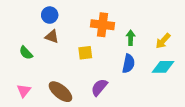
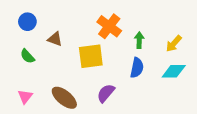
blue circle: (50, 15) -> (27, 22), moved
orange cross: (103, 25) -> (109, 26), turned 30
yellow square: (85, 53) -> (91, 56), size x1.6

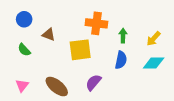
orange cross: (109, 26) -> (96, 23), turned -30

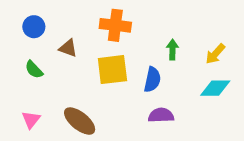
orange cross: (96, 23) -> (115, 25), moved
blue semicircle: (121, 60) -> (152, 80), moved
purple semicircle: (93, 82) -> (161, 115), moved, turned 48

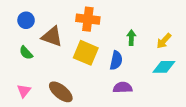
brown triangle: (68, 48) -> (52, 37), size x1.5
yellow square: (112, 70) -> (86, 53), turned 30

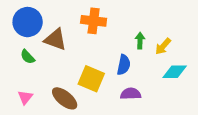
blue circle: (26, 20) -> (28, 22), size x1.6
yellow arrow: (164, 41) -> (163, 46), moved
yellow square: (86, 53) -> (91, 79), moved

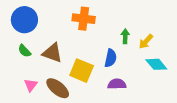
brown triangle: (55, 39) -> (52, 53), moved
cyan diamond: (175, 72) -> (156, 64), turned 50
pink triangle: (25, 97) -> (31, 85), moved

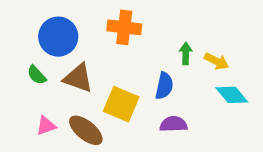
blue circle: (24, 20) -> (58, 37), moved
yellow arrow: (146, 41) -> (216, 61), turned -105
pink triangle: (31, 85) -> (46, 126), turned 32

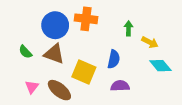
blue circle: (58, 37) -> (55, 25), moved
green arrow: (186, 53) -> (129, 28), moved
pink triangle: (46, 126) -> (32, 87), turned -32

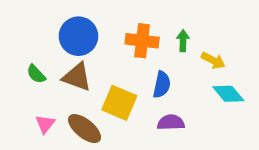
orange cross: (86, 19) -> (142, 41), moved

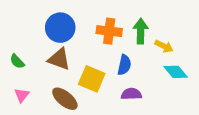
green arrow: (183, 41) -> (141, 31), size x1.5
green semicircle: (36, 74) -> (17, 61), moved
pink triangle: (45, 124) -> (22, 95), moved

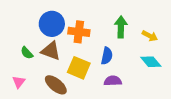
orange cross: (109, 31) -> (79, 32), moved
yellow arrow: (164, 46) -> (150, 36), moved
green semicircle: (17, 61) -> (27, 53), moved

